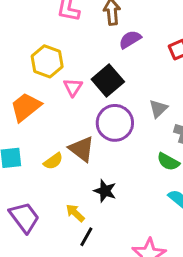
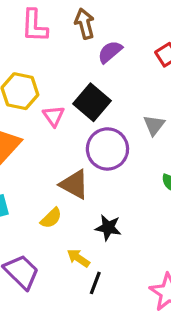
yellow semicircle: (53, 161) -> (51, 218), moved

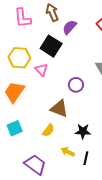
black square: (92, 102) -> (51, 46), moved
purple circle: (107, 149) -> (76, 85), size x0.6
black line: (95, 283) -> (86, 158), moved

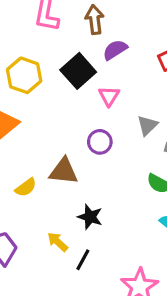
pink triangle: (41, 70) -> (109, 96), moved
brown triangle: (59, 109) -> (64, 171), turned -30
yellow semicircle: (48, 130) -> (26, 187), moved

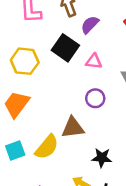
pink triangle: (109, 96) -> (94, 61), turned -42
yellow semicircle: (26, 187) -> (47, 147), size x1.5

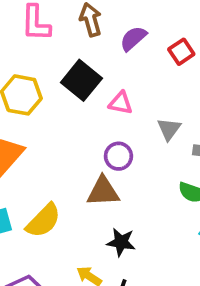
purple semicircle: (90, 25) -> (133, 38), moved
brown triangle: (73, 128) -> (103, 191), moved

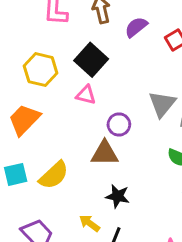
pink triangle: (121, 103) -> (86, 95), moved
gray triangle: (169, 129) -> (162, 104), size x1.4

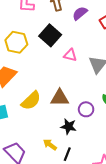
pink triangle: (86, 95) -> (70, 55), moved
purple circle: (119, 124) -> (86, 109), moved
yellow semicircle: (54, 175) -> (31, 101), moved

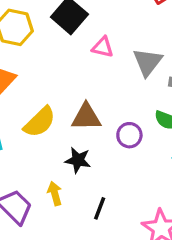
black star: (69, 127) -> (78, 160), moved
yellow arrow: (50, 145) -> (55, 193), moved, turned 40

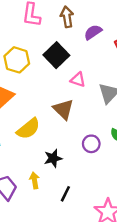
brown triangle: (86, 117) -> (63, 109), moved, turned 40
black star: (78, 160) -> (53, 158), turned -30

